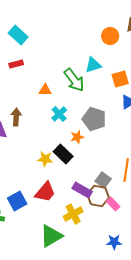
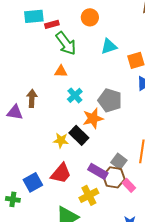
cyan rectangle: (18, 35) -> (34, 16), turned -48
orange circle: (110, 36) -> (90, 17), moved
red rectangle: (16, 64) -> (52, 24), moved
green arrow: (74, 80) -> (66, 43), moved
orange star: (77, 137) -> (93, 118), size x1.5

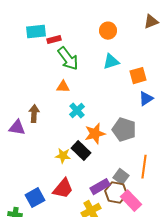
orange circle: (90, 17) -> (108, 31), moved
gray pentagon: (110, 100) -> (124, 130), moved
purple rectangle: (98, 171) -> (100, 187), turned -60
pink rectangle: (129, 185) -> (131, 201), size x1.5

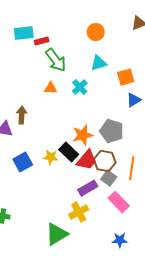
cyan cross: (77, 111) -> (80, 87), moved
red trapezoid: (63, 189) -> (87, 160), moved
brown hexagon: (116, 193) -> (105, 161), moved
blue square: (35, 198) -> (23, 162), moved

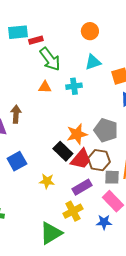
cyan cross: (80, 87) -> (74, 86), turned 35
yellow star: (51, 157) -> (47, 181), moved
gray square: (109, 178) -> (112, 177), moved, turned -35
blue star: (120, 240) -> (104, 222), moved

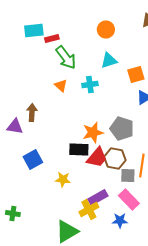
orange triangle: (45, 87) -> (61, 86), turned 40
black rectangle: (63, 151) -> (79, 150), turned -42
purple rectangle: (82, 187) -> (98, 198), moved

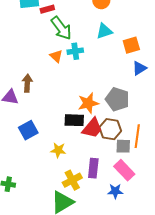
cyan cross: (90, 84) -> (75, 51), moved
purple rectangle: (98, 198) -> (93, 168), turned -54
yellow cross: (89, 210) -> (72, 180), moved

